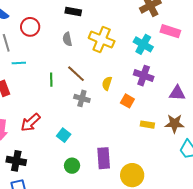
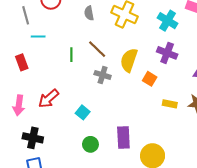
yellow semicircle: (107, 83) -> (129, 60), size x1.6

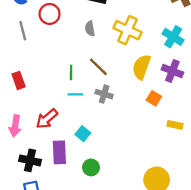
cyan line: (38, 37) -> (75, 94), moved
yellow semicircle: (129, 60) -> (141, 67), moved
purple rectangle: (123, 137) -> (59, 152), moved

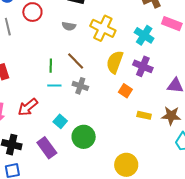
gray semicircle: (90, 29) -> (69, 26), turned -72
purple rectangle: (59, 152) -> (47, 148), moved, turned -35
green circle: (91, 167) -> (84, 137), moved, size x1.5

